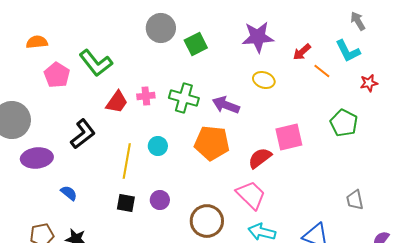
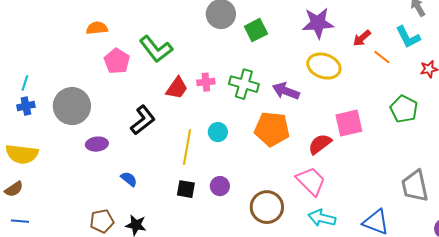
yellow ellipse: (264, 80) -> (324, 66), size x1.5
purple ellipse: (37, 158) -> (97, 144), size x0.7
gray trapezoid: (355, 200) -> (415, 186), size x1.6

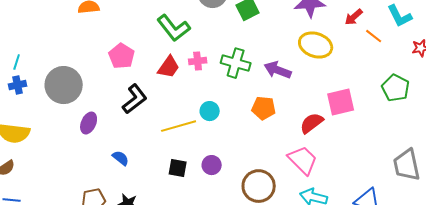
green L-shape: (156, 49) -> (174, 28), moved
pink pentagon: (117, 61) -> (122, 56), moved
orange pentagon: (272, 129) -> (264, 108), size x0.7
purple ellipse: (97, 144) -> (89, 123), turned -60
yellow line: (187, 147) -> (179, 126), turned 64

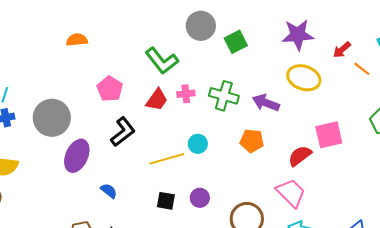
purple ellipse: (89, 123) -> (77, 156), size x1.5

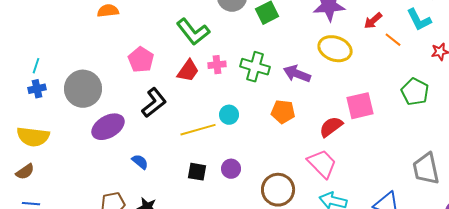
purple ellipse: (77, 156) -> (108, 127), turned 36

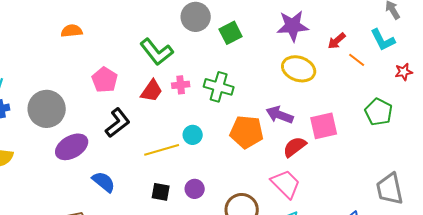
purple arrow: (297, 74) -> (280, 115), moved
orange pentagon: (283, 112) -> (247, 132), size x1.4
blue semicircle: (140, 162) -> (104, 182), size x1.4

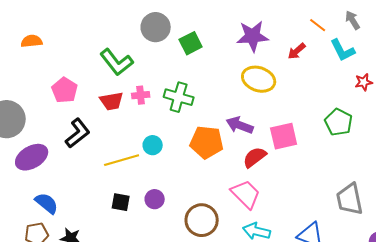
orange line: (357, 60) -> (318, 25), moved
red trapezoid: (152, 91) -> (112, 101), turned 45
blue semicircle: (104, 182) -> (47, 203), moved

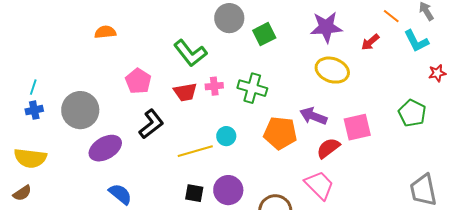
purple circle: (155, 199) -> (228, 190), size x1.5

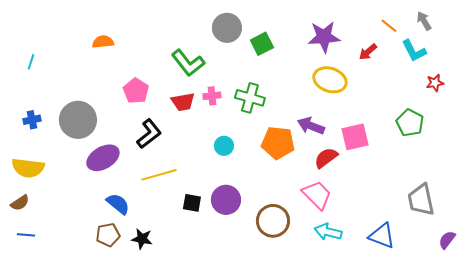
cyan line: (33, 87) -> (31, 62), moved
yellow line: (195, 151) -> (159, 175), moved

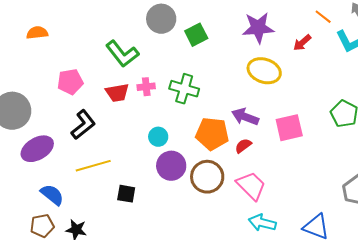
pink pentagon: (136, 91) -> (70, 82), turned 30
red semicircle: (326, 158) -> (243, 146), moved, size x0.7
purple circle: (226, 200) -> (171, 166), moved
brown circle: (273, 221) -> (207, 177), moved

